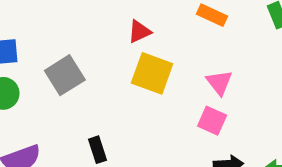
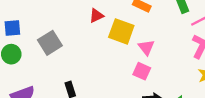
yellow square: (152, 73) -> (121, 31), moved

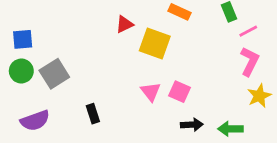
gray square: (50, 43) -> (54, 74), moved
pink triangle: (146, 47) -> (151, 92), moved

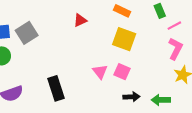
yellow square: (155, 43) -> (124, 39), moved
gray square: (54, 74) -> (27, 33), moved
black rectangle: (93, 114) -> (56, 88), size x1.6

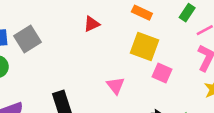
green rectangle: (160, 11) -> (187, 13), turned 56
pink square: (122, 72) -> (162, 73), moved

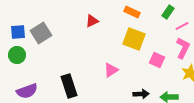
pink square: (162, 73) -> (157, 60), moved
pink triangle: (116, 86) -> (111, 70), turned 35

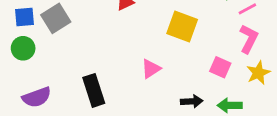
pink square: (157, 60) -> (220, 67), moved

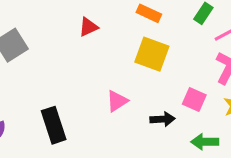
black arrow: (192, 101) -> (162, 119), moved

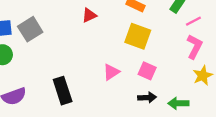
pink square: (194, 99) -> (147, 71), moved
black arrow: (162, 119) -> (147, 97), moved

